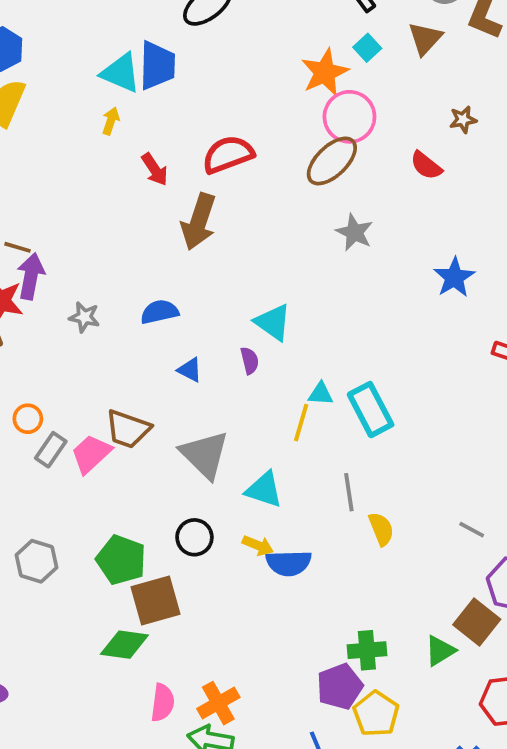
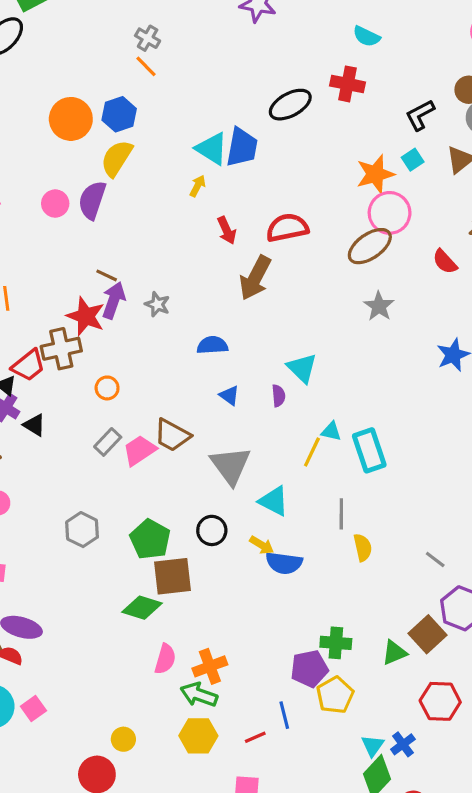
gray star: (84, 317) -> (157, 304), moved
orange circle: (28, 419) -> (107, 388), moved

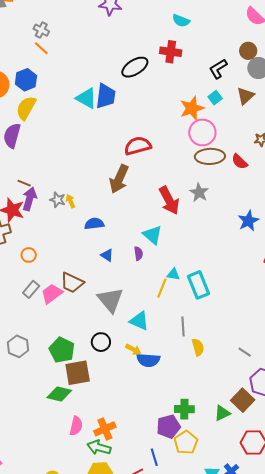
yellow arrow: (198, 186) -> (70, 201), moved, turned -48
red arrow: (227, 230) -> (169, 200), moved, size x1.6
brown ellipse: (370, 246) -> (210, 156), moved, turned 36

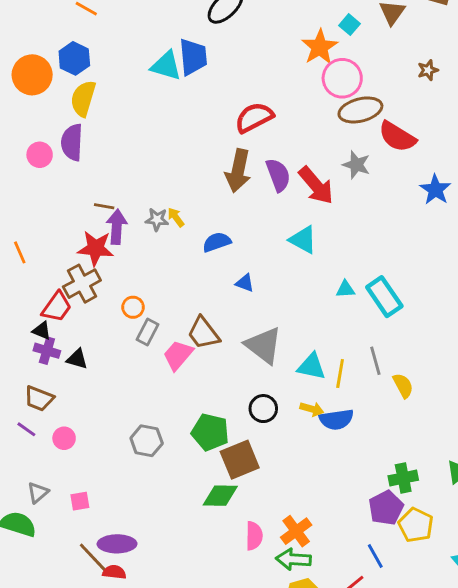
red semicircle: (240, 162) -> (397, 137), moved, size x1.5
purple semicircle: (138, 253) -> (278, 175), moved, size x1.6
brown trapezoid: (72, 283) -> (203, 333), turned 40
yellow line: (162, 288) -> (340, 374), moved
gray rectangle: (31, 289) -> (148, 332), moved

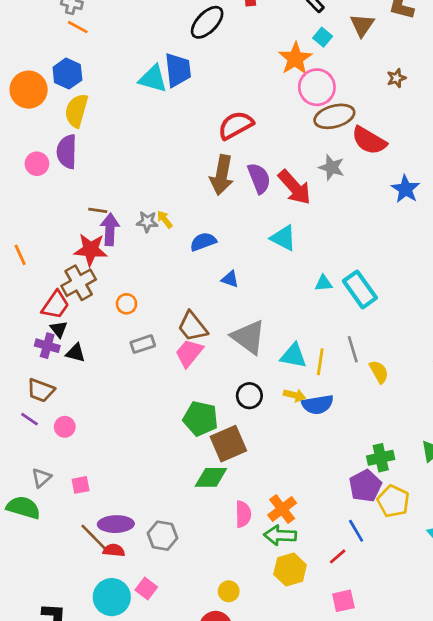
black triangle: (42, 331) -> (59, 329), moved, turned 30
gray rectangle: (148, 332) -> (143, 344), moved, turned 45
pink trapezoid: (178, 355) -> (189, 353), moved
gray hexagon: (147, 441) -> (163, 536), moved

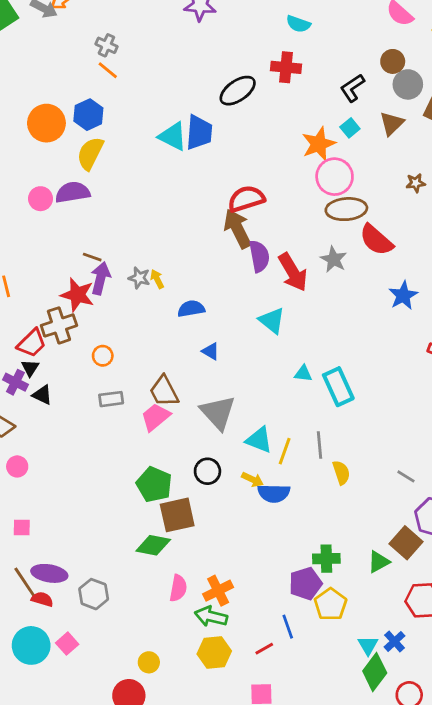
purple semicircle: (67, 152) -> (73, 192), turned 68
brown arrow: (222, 175) -> (237, 229), moved, turned 132

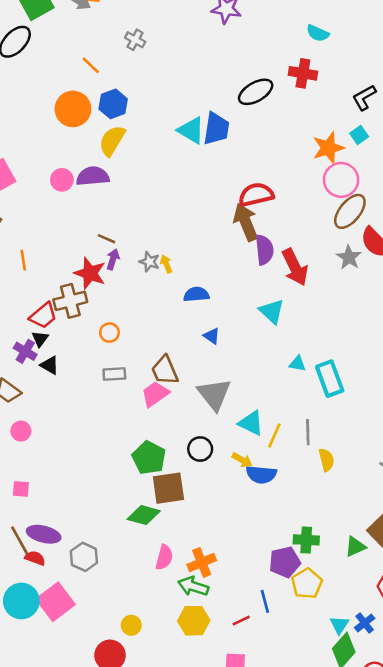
orange line: (108, 70) -> (91, 65), moved
brown ellipse: (346, 209) -> (350, 211), turned -51
gray star: (334, 259) -> (349, 257), moved
purple arrow: (101, 278) -> (113, 259), size x0.7
pink square: (67, 644) -> (55, 602), size x1.8

